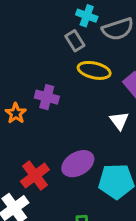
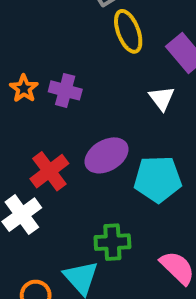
yellow ellipse: (94, 70) -> (128, 31), turned 56
purple cross: (47, 97) -> (65, 90), moved

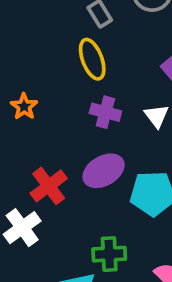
yellow ellipse: (128, 31) -> (92, 59), moved
purple cross: (65, 90) -> (105, 112), moved

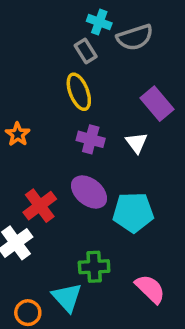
purple ellipse: (104, 171) -> (89, 192), turned 69

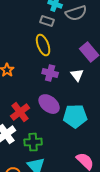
gray rectangle: (86, 51) -> (47, 21), turned -40
green cross: (94, 267) -> (33, 142), moved

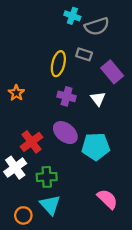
gray rectangle: (47, 21) -> (84, 54), moved
yellow ellipse: (43, 45) -> (58, 64), turned 35

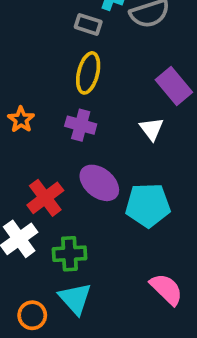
gray rectangle: (84, 54) -> (88, 24), moved
purple cross: (67, 96) -> (81, 125), moved

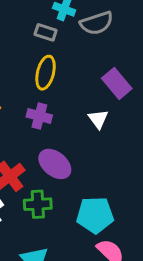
cyan pentagon: (148, 205) -> (95, 215), moved
green cross: (69, 254) -> (38, 204), moved

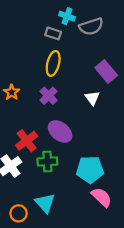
purple cross: (39, 116) -> (49, 96), turned 30

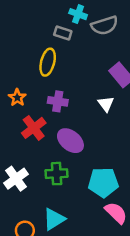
yellow ellipse: (53, 63) -> (48, 62), moved
purple cross: (49, 96) -> (58, 101), turned -36
red cross: (27, 141) -> (34, 128), moved
cyan triangle: (45, 203) -> (54, 219), turned 40

